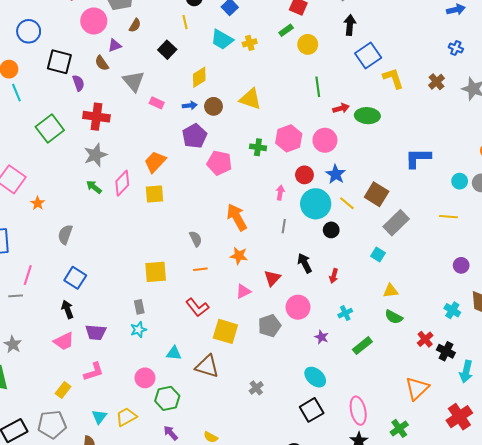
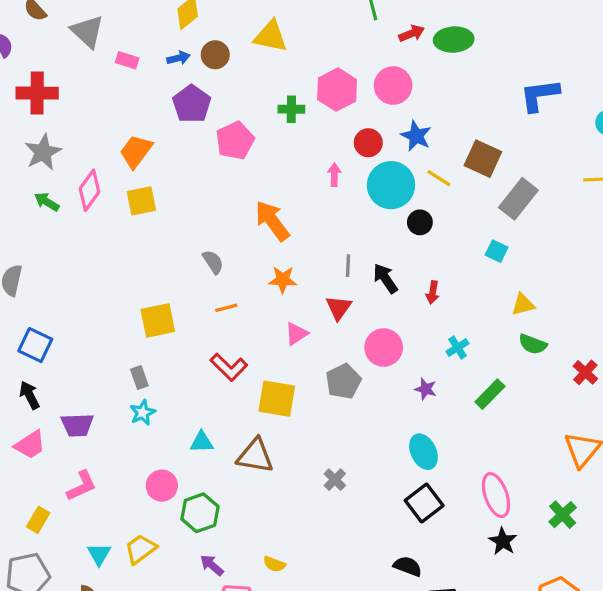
pink pentagon: (219, 163) -> (235, 141), turned -30
gray line: (284, 226) -> (348, 266), moved
cyan ellipse: (315, 377) -> (423, 452), turned 30

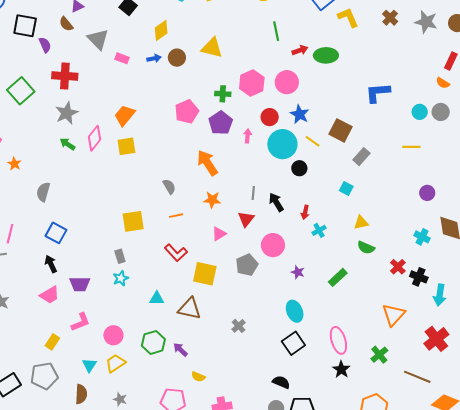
purple pentagon: (192, 104) -> (221, 123), moved
gray rectangle: (518, 199) -> (361, 157), size x0.7
cyan cross: (457, 347) -> (319, 230), moved
pink circle: (162, 486) -> (113, 335), moved
purple arrow: (212, 565) -> (180, 350), moved

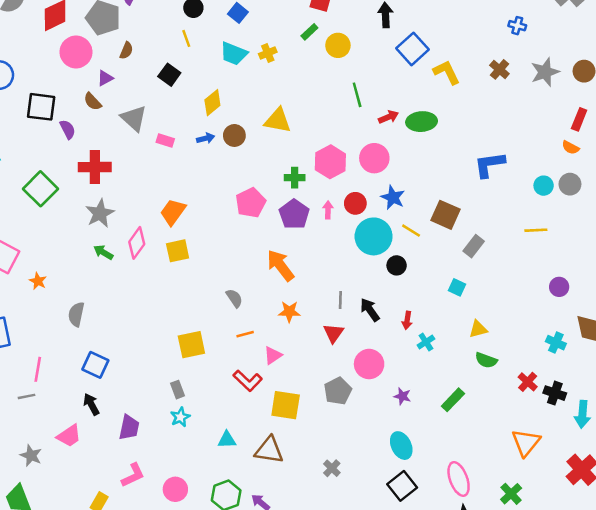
gray star: (426, 22) -> (545, 72), turned -30
pink arrow: (248, 136) -> (328, 210), moved
pink triangle: (219, 234) -> (273, 355), moved
purple trapezoid: (80, 284) -> (129, 427), turned -75
pink trapezoid: (50, 295) -> (69, 436), moved

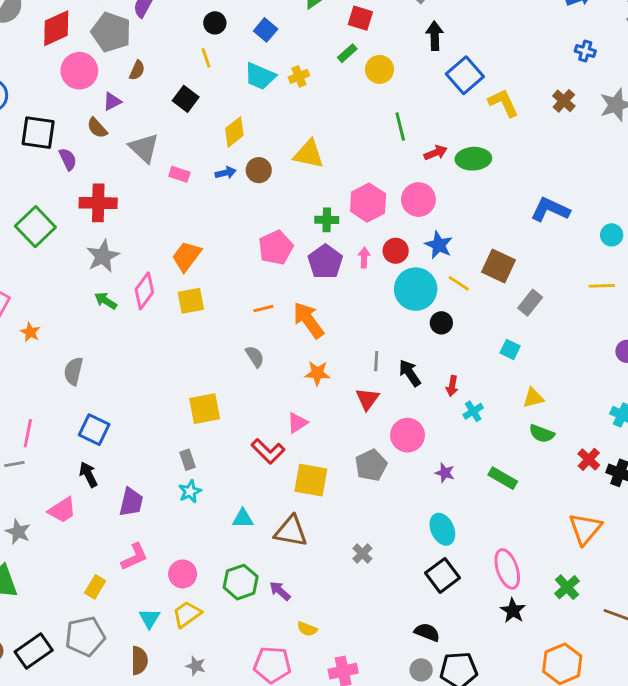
blue L-shape: (489, 165) -> (550, 210), turned 32
orange line: (245, 334) -> (263, 309), moved
green rectangle: (453, 400) -> (503, 478), turned 75

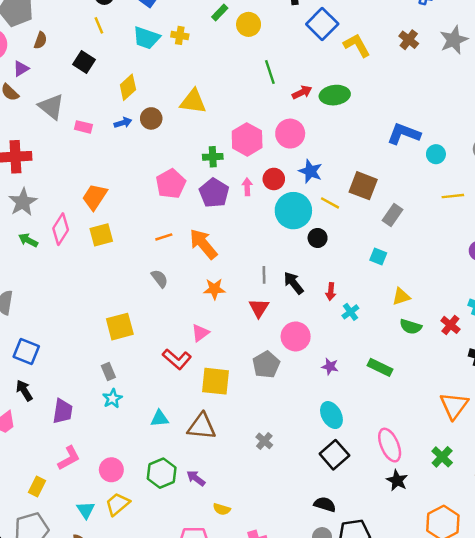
yellow cross: (299, 76) -> (180, 35), turned 35
cyan circle: (612, 235) -> (436, 154), moved
red cross: (589, 459) -> (450, 325), moved

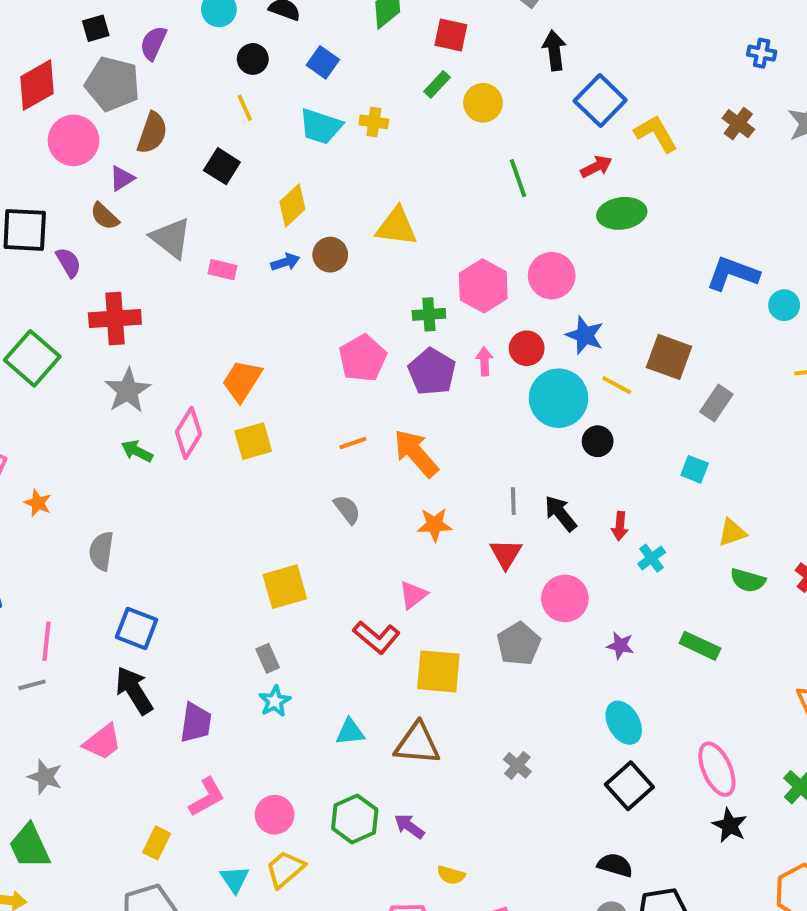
brown semicircle: (40, 40) -> (152, 133), size x1.5
red arrow: (302, 92) -> (596, 167), moved
black arrow: (24, 390) -> (134, 690), size x1.4

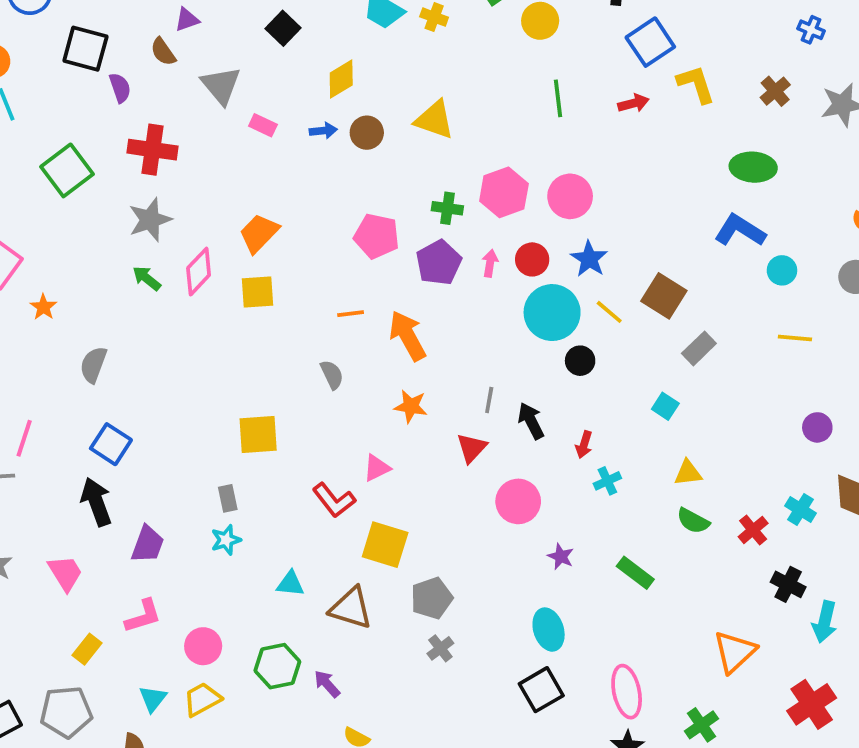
green ellipse: (622, 213) -> (753, 167), moved
pink pentagon: (363, 358) -> (377, 236), turned 30
gray pentagon: (519, 644) -> (432, 598), moved
pink trapezoid: (103, 742) -> (65, 573), moved, turned -96

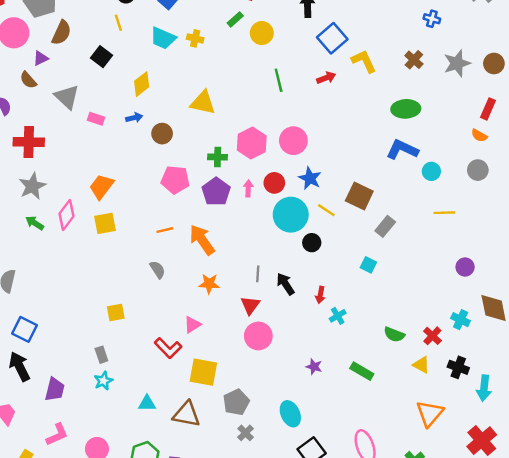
brown circle: (367, 133) -> (162, 134), moved
yellow square: (258, 435) -> (116, 313), size x0.7
yellow triangle: (688, 473) -> (421, 365), moved, turned 42
pink circle: (518, 501) -> (258, 336), moved
cyan ellipse: (549, 630) -> (290, 414), moved

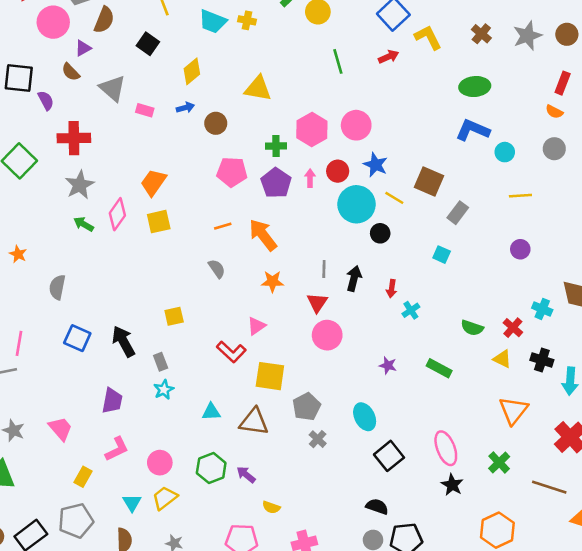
purple circle: (465, 267) -> (520, 249), moved
black arrow: (285, 284) -> (354, 278), turned 50
black arrow: (20, 366) -> (123, 341), moved

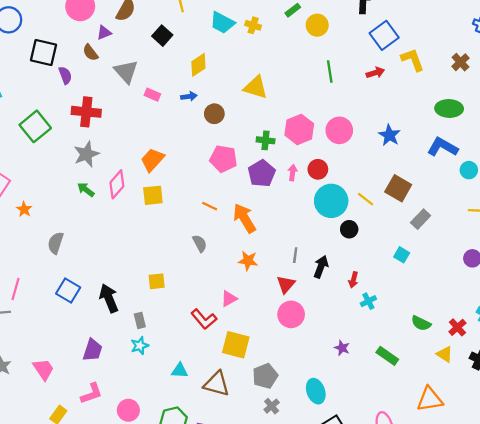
blue star: (375, 165) -> (389, 135), moved
orange line: (223, 226) -> (210, 206), turned 35
orange triangle: (513, 410) -> (430, 399), moved, turned 36

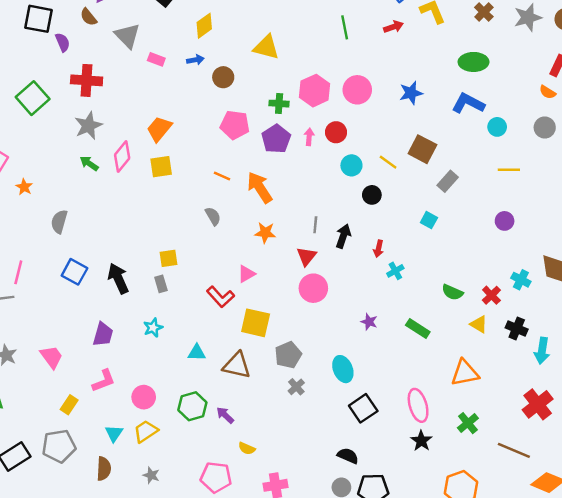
blue star: (389, 135) -> (411, 93), turned 30
cyan circle: (331, 201) -> (351, 165), size x0.6
gray rectangle: (140, 320) -> (161, 284), moved

